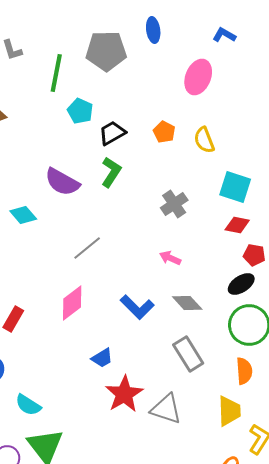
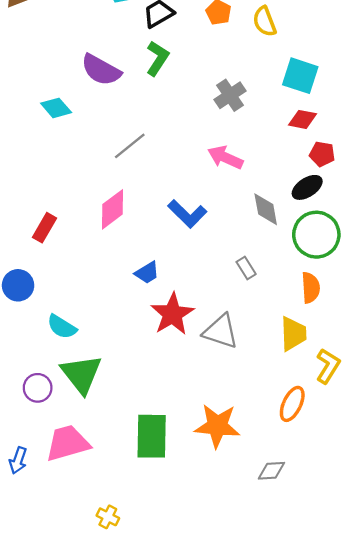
pink arrow: (170, 258) -> (225, 157), size x1.4
gray diamond: (187, 303) -> (266, 209), moved, turned 32
gray rectangle: (188, 354) -> (246, 268), size x0.6

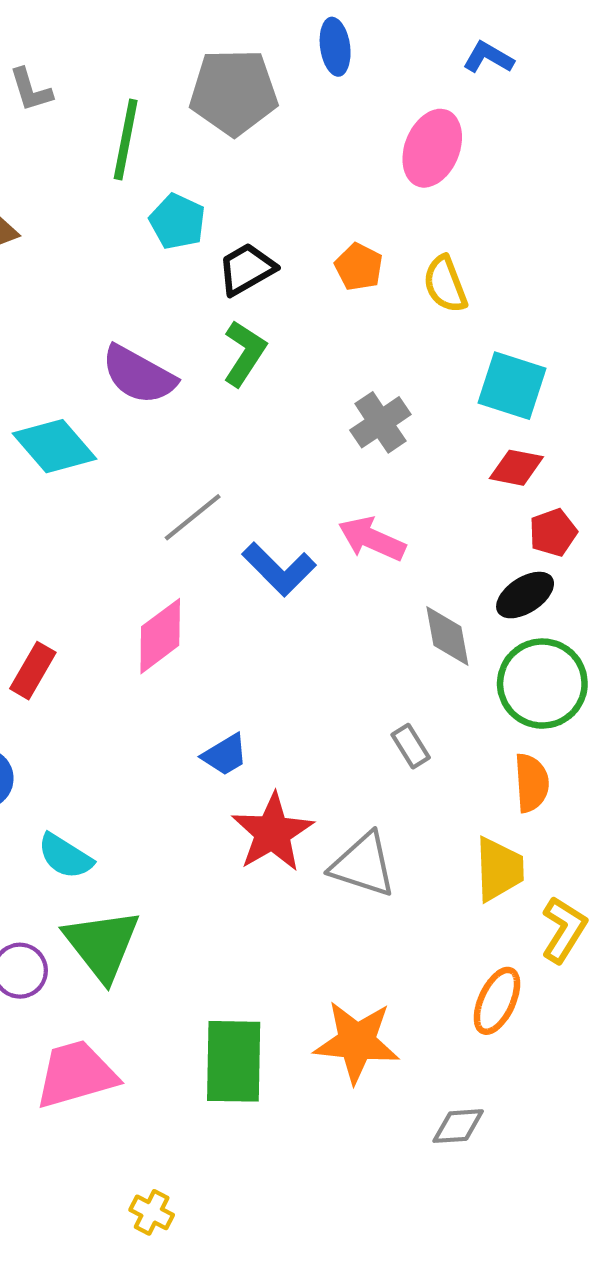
cyan diamond: (56, 108) -> (54, 446), size x1.4
red pentagon: (322, 154) -> (553, 532), turned -30
blue L-shape: (187, 214) -> (279, 569), moved

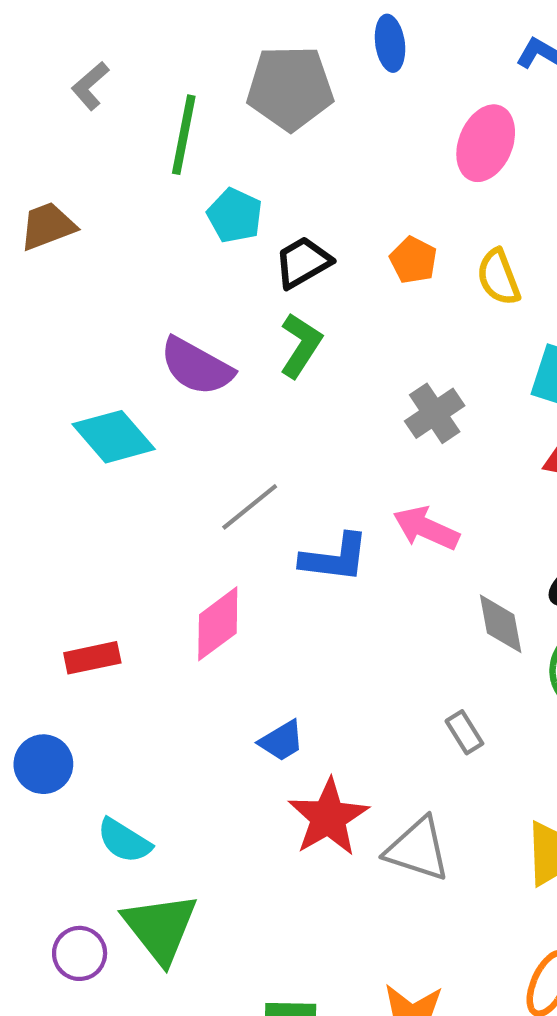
gray L-shape: (31, 90) -> (90, 86), turned 66
blue L-shape: (279, 569) -> (335, 558), turned -38
red rectangle: (33, 671) -> (92, 658), turned 48

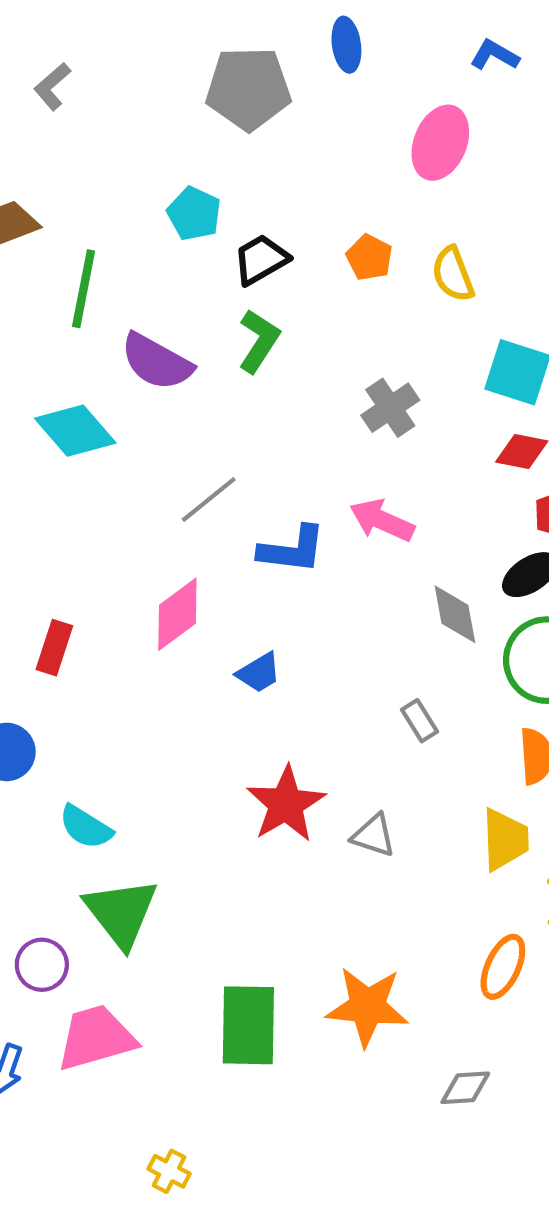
green line: (184, 135) -> (84, 289), moved
red rectangle: (92, 658) -> (54, 648), turned -60
blue trapezoid: (282, 741) -> (259, 673), moved
gray triangle: (418, 849) -> (374, 835), size x0.7
purple circle: (80, 953) -> (42, 965), moved

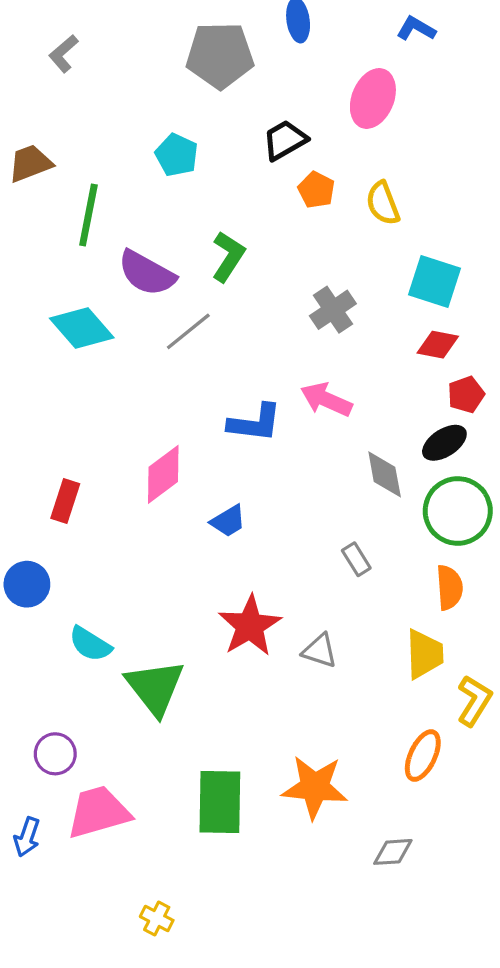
black trapezoid: (261, 260) -> (285, 140), moved
gray line: (209, 499) -> (188, 331), moved
green triangle: (121, 913) -> (155, 687), moved

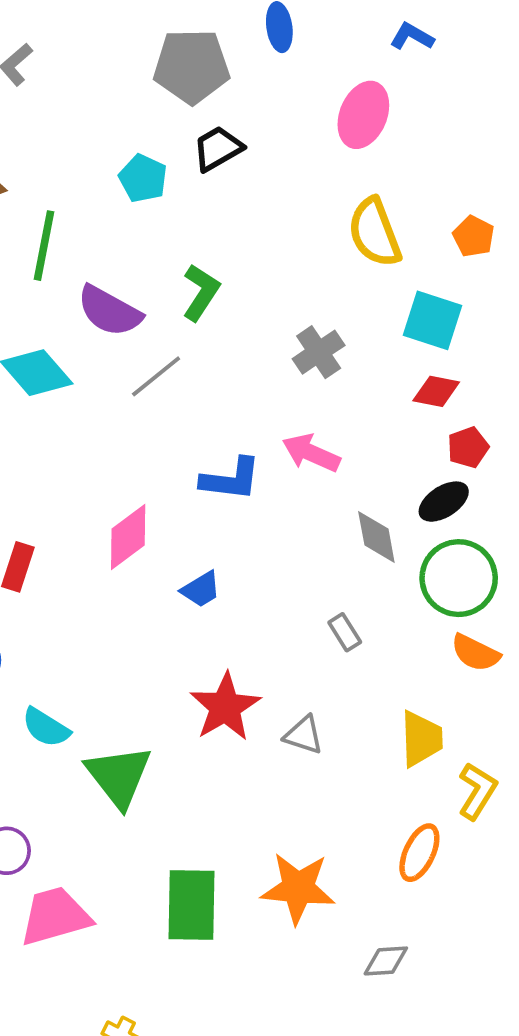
black trapezoid: (285, 140) -> (218, 148), moved
orange pentagon: (316, 190) -> (474, 236), moved
yellow semicircle: (383, 203) -> (375, 233), size x1.4
orange semicircle: (449, 587) -> (475, 653), moved, turned 120

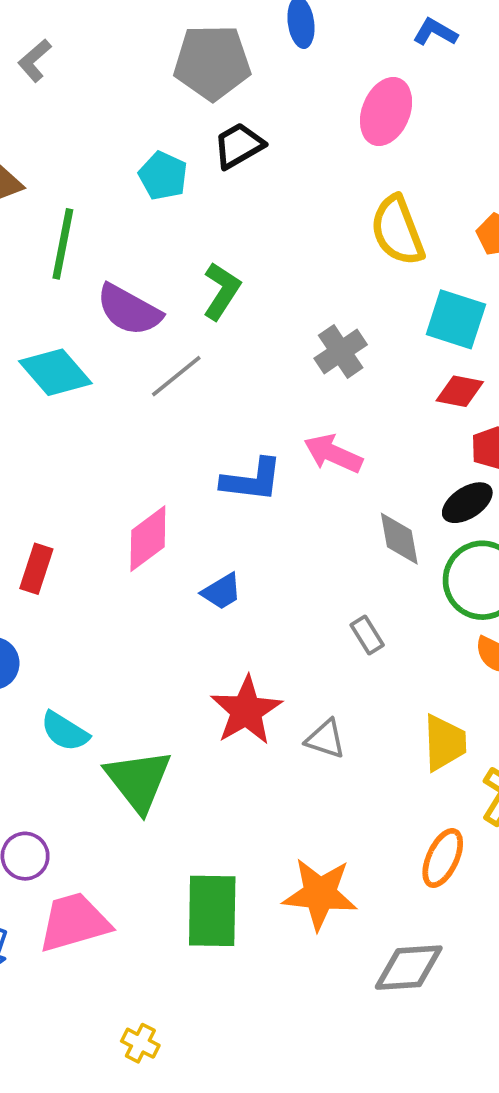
gray diamond: (386, 961) -> (409, 968), size x1.5

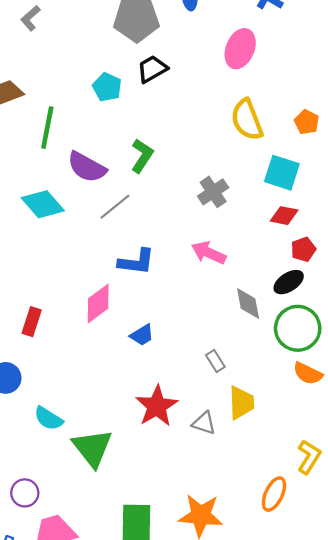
blue L-shape: (252, 480) -> (136, 262), moved
gray rectangle: (367, 635) -> (215, 361), moved
yellow trapezoid: (445, 743) -> (241, 403), moved

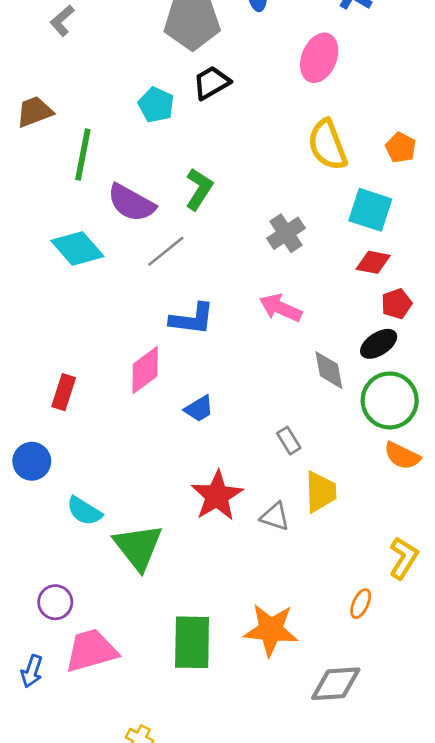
orange ellipse: (274, 494) -> (361, 604), size x0.7

